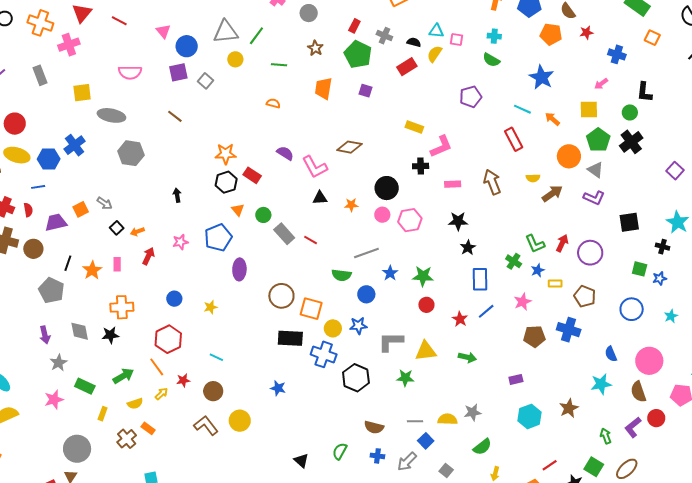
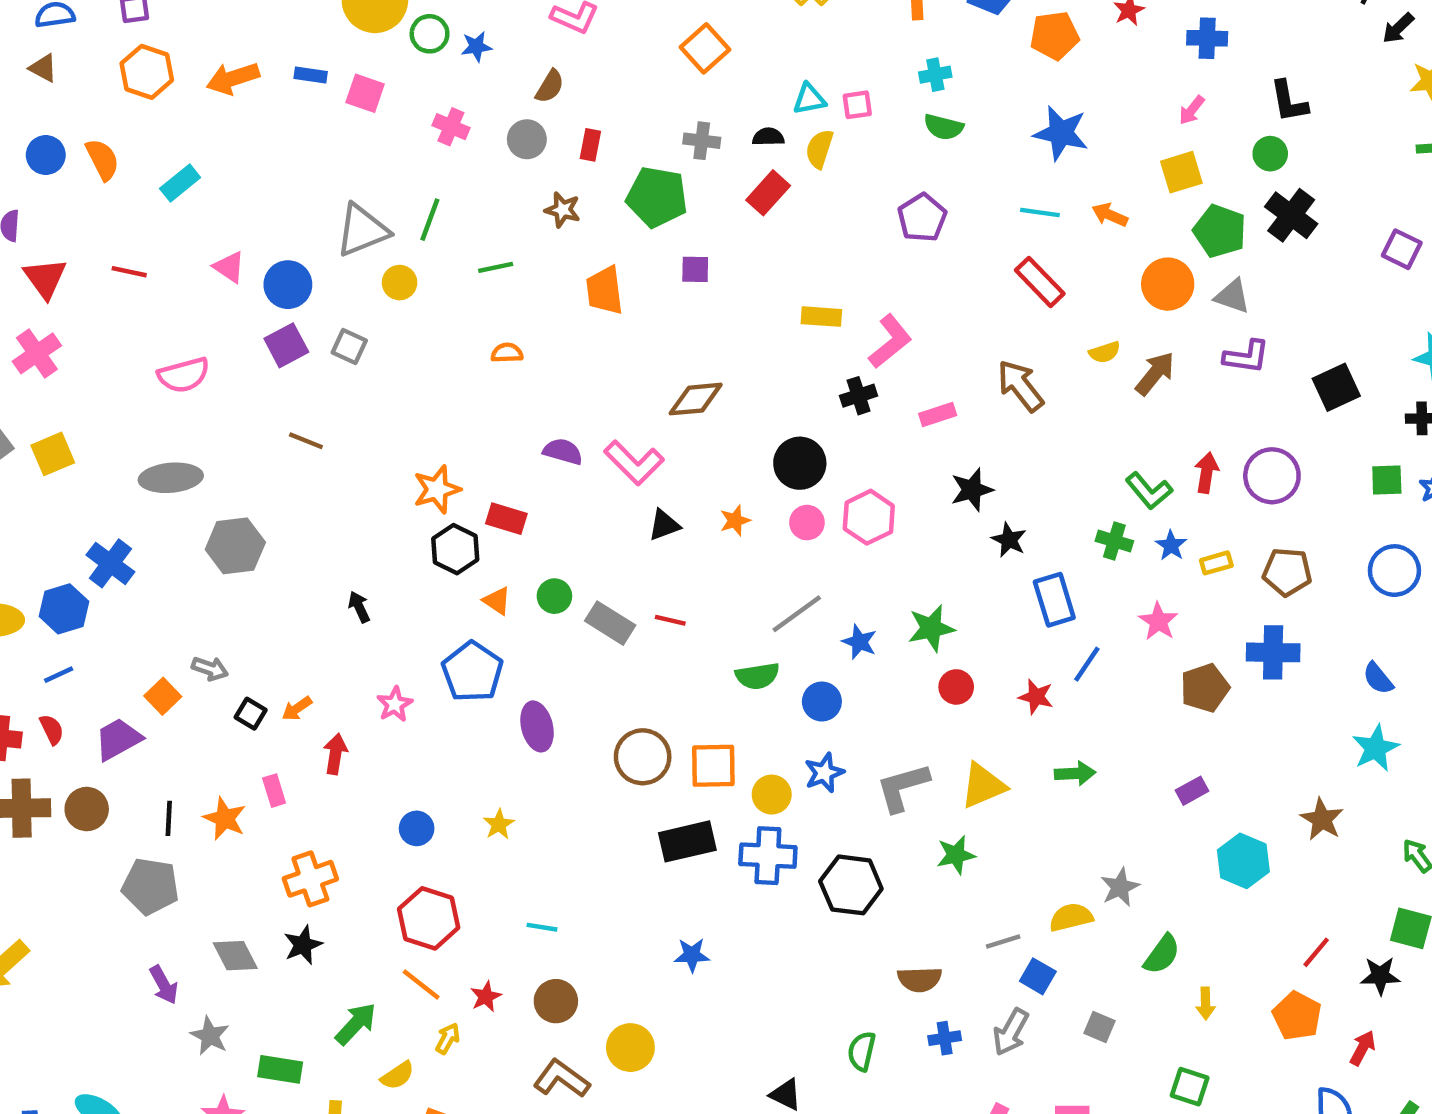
red rectangle: (354, 26) -> (590, 145), moved
yellow square: (82, 93) -> (53, 454), moved

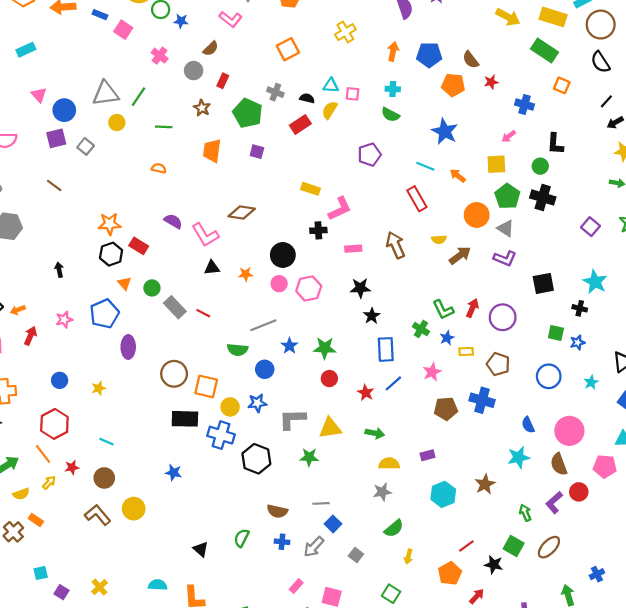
black cross: (1291, 215) -> (543, 197), turned -35
yellow semicircle: (1071, 917) -> (389, 464), moved

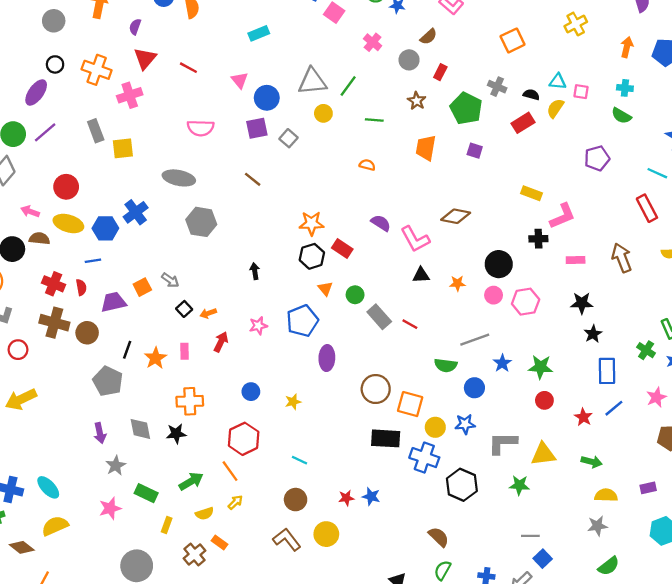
cyan rectangle: (26, 50) -> (259, 33), moved
red star: (72, 467) -> (346, 498), moved
brown semicircle: (277, 511) -> (439, 537), moved, turned -150

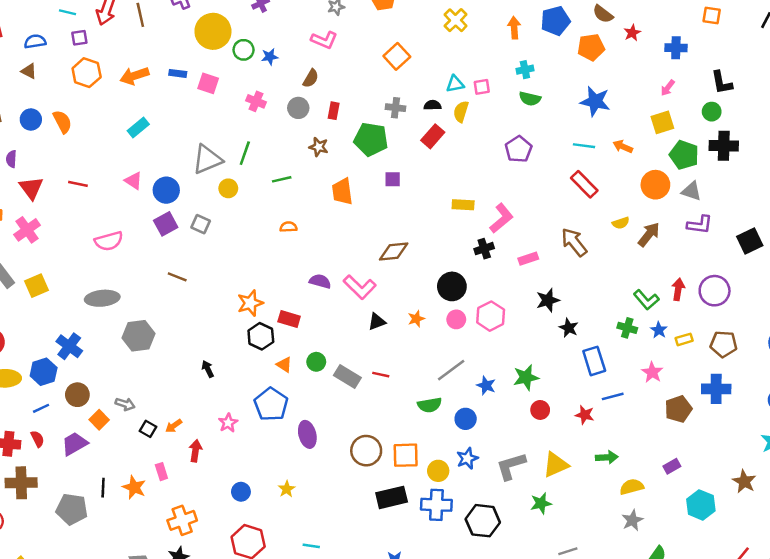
brown circle: (87, 333) -> (77, 395), moved
gray pentagon: (108, 381) -> (72, 509), moved
blue line: (614, 408) -> (613, 396), turned 42

